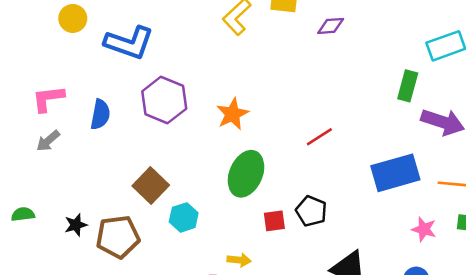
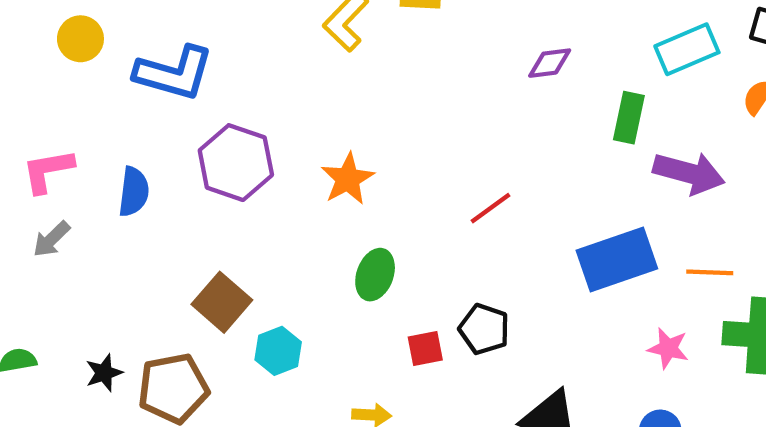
purple diamond: (331, 26) -> (550, 63), moved
green ellipse: (246, 174) -> (375, 275), size x0.7

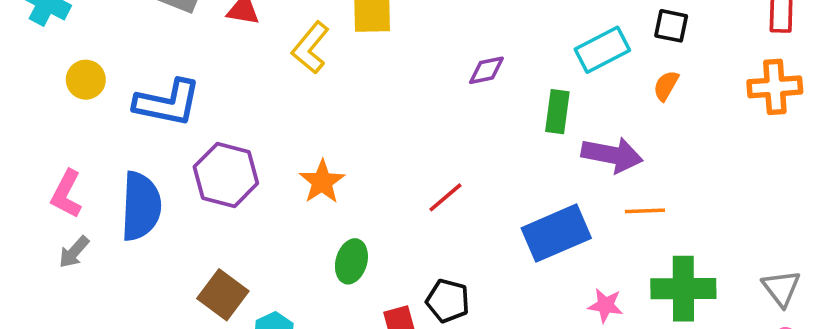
pink L-shape: (48, 171) -> (66, 194), turned -48
blue semicircle: (134, 192) -> (141, 206), size x1.6
orange line: (710, 272) -> (645, 211), moved

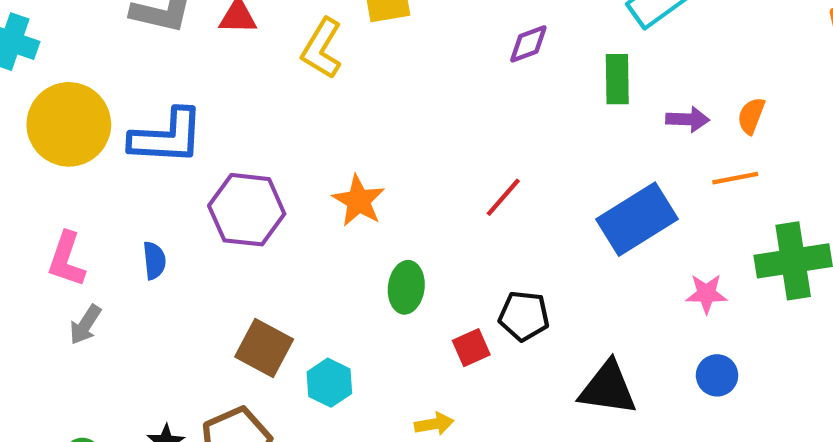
yellow circle: (86, 80) -> (69, 124), size x1.8
orange semicircle: (666, 86) -> (751, 116), moved
purple arrow: (612, 155) -> (688, 119), size x0.6
blue semicircle: (141, 206) -> (154, 261), size x0.5

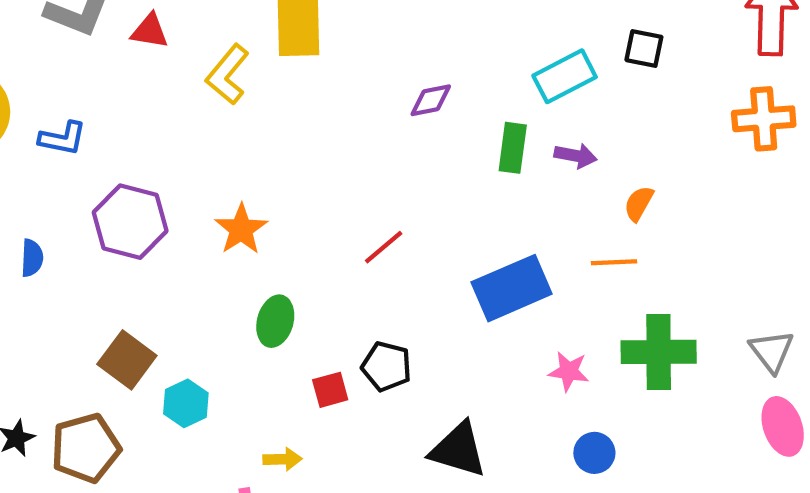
purple arrow: (688, 119) -> (576, 156), moved
blue L-shape: (167, 137) -> (63, 138), size x0.6
blue circle: (717, 375) -> (594, 453), moved

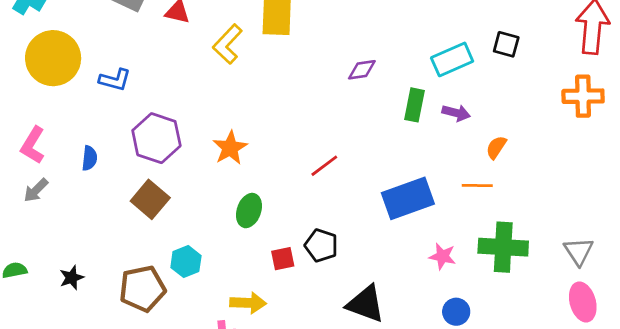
brown square: (127, 360) -> (150, 199), moved
brown pentagon: (86, 448) -> (142, 289), moved
yellow arrow: (283, 459) -> (248, 303), size x1.4

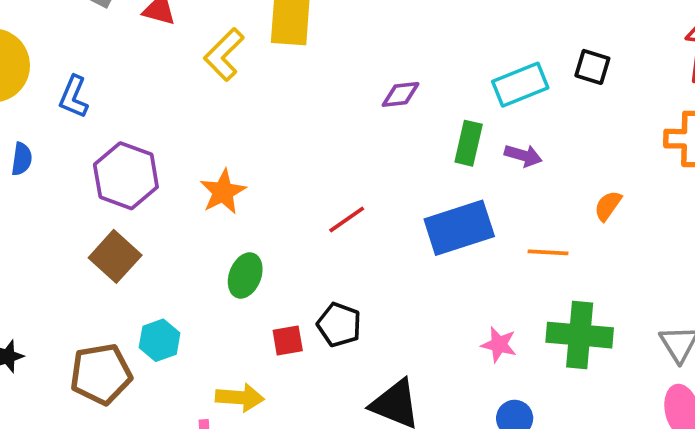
blue L-shape: (115, 80) -> (74, 97), turned 96
orange semicircle: (496, 147) -> (608, 206), moved
blue semicircle: (89, 158) -> (22, 159), moved
blue rectangle: (408, 198) -> (459, 228), moved

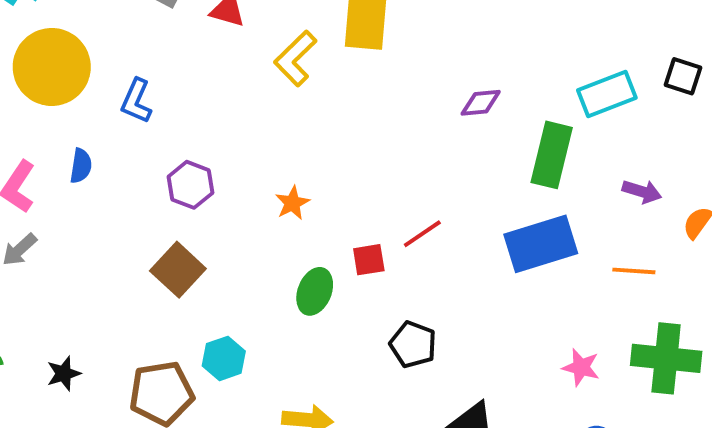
green rectangle: (469, 143) -> (552, 155), size x1.4
purple arrow: (523, 155) -> (642, 192), moved
purple hexagon: (126, 176) -> (190, 185), size x0.7
orange star: (223, 192) -> (292, 203), size x0.7
red square: (288, 341) -> (369, 260), moved

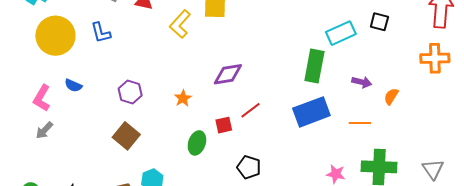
blue L-shape: (136, 101) -> (101, 33), moved, turned -35
purple diamond: (481, 103) -> (228, 74), moved, size x1.4
blue semicircle: (81, 166) -> (73, 85), turned 108

